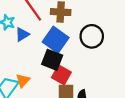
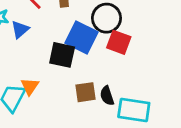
blue square: (56, 40) -> (82, 38), moved
red square: (61, 75) -> (119, 42), moved

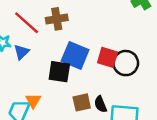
black circle: (106, 18) -> (126, 63), moved

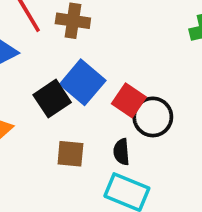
black square: (59, 72) -> (52, 99), turned 30
black semicircle: (100, 104) -> (121, 152), moved

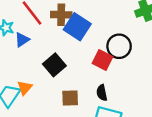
blue square: (83, 82) -> (77, 27), moved
black circle: (153, 117) -> (119, 46), moved

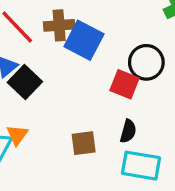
black square: (54, 65) -> (25, 82), moved
black semicircle: (102, 93) -> (128, 131), turned -147

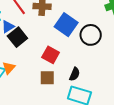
blue square: (84, 40) -> (66, 25), moved
red square: (124, 84) -> (51, 55), moved

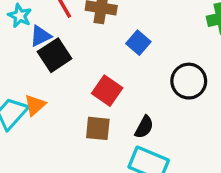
blue square: (66, 25) -> (138, 43), size x0.6
black circle: (91, 35) -> (189, 81), moved

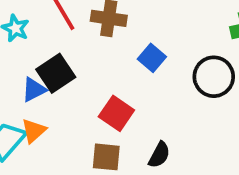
blue triangle: (40, 36) -> (34, 90), moved
black circle: (189, 81) -> (214, 77), moved

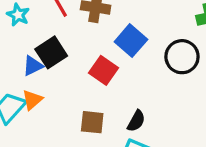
blue square: (152, 58) -> (131, 41), size x1.4
red square: (116, 113) -> (104, 70), moved

